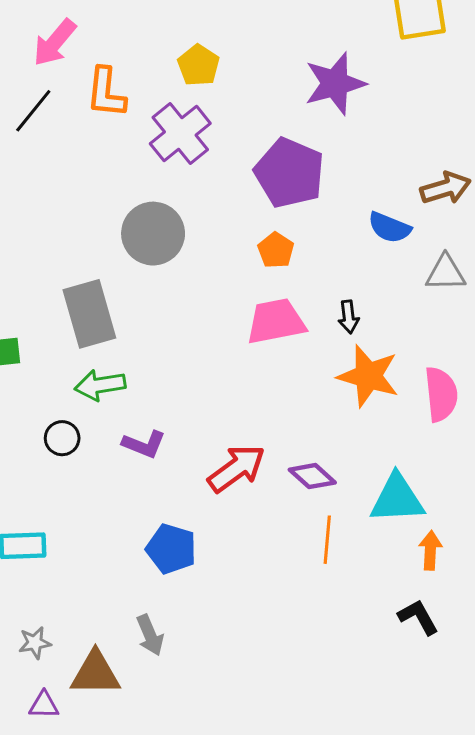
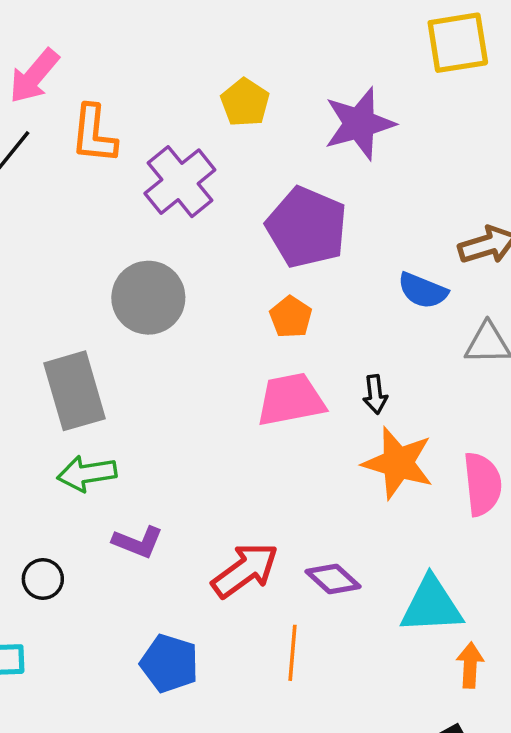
yellow pentagon: (199, 65) -> (245, 102), moved
black circle: (62, 438) -> (43, 579), moved
orange line: (327, 540) -> (293, 653), moved

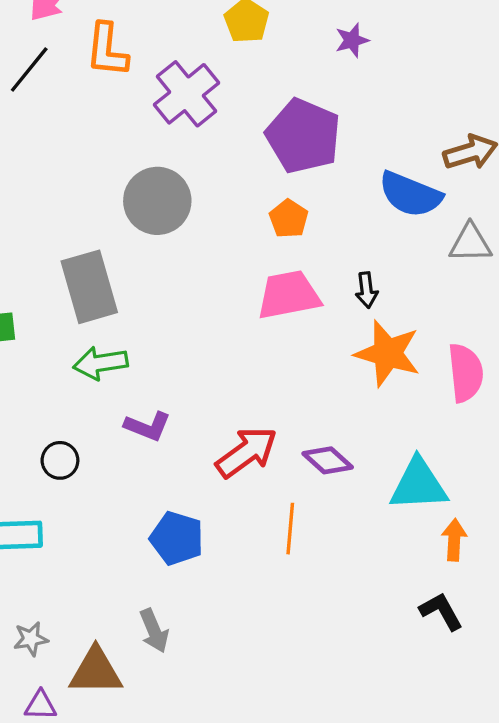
purple star: (359, 124) -> (352, 40), size x0.5
blue semicircle: (423, 291) -> (410, 194), size x1.4

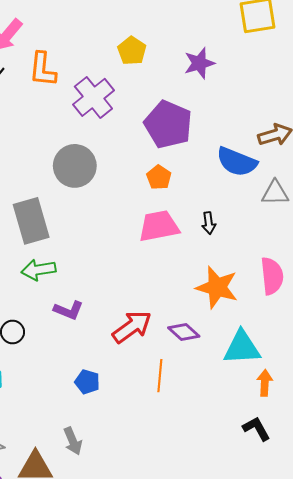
purple star: (352, 40) -> (199, 63), size x1.4
orange star: (388, 353) -> (217, 287), moved
blue pentagon: (177, 538) -> (87, 382), size x0.7

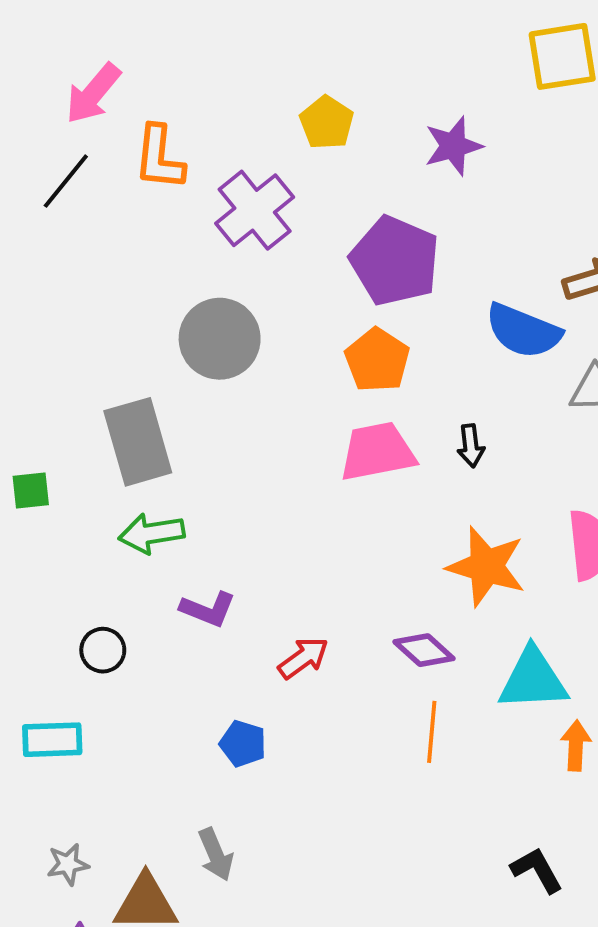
orange pentagon: (159, 177) -> (377, 360), size x1.4
red arrow: (132, 327) -> (303, 658), moved, size x0.7
orange line: (160, 376) -> (432, 732), moved
black L-shape: (256, 429) -> (537, 870), moved

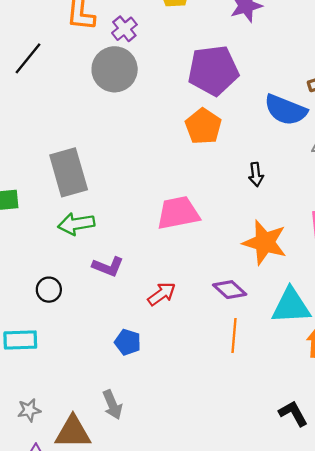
black line: (66, 181) -> (28, 58), moved
purple cross: (255, 210) -> (124, 29), moved, size x0.6
purple pentagon: (395, 261) -> (213, 70), turned -30
gray circle: (220, 339) -> (115, 69), moved
pink trapezoid: (377, 452) -> (178, 213), moved

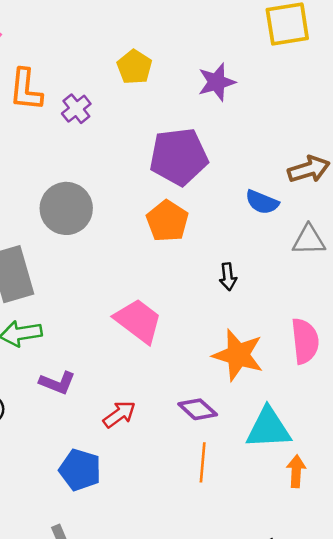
gray circle: (115, 69) -> (66, 208), moved
blue semicircle: (286, 110) -> (262, 202), size x0.7
pink trapezoid: (178, 213) -> (138, 321), turned 48
blue pentagon: (128, 342) -> (80, 470), size x1.4

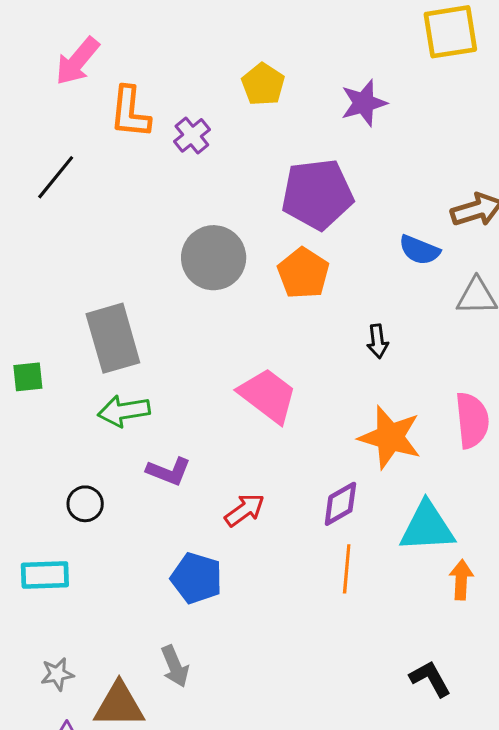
gray circle: (66, 208) -> (214, 258), moved
purple diamond: (198, 409) -> (340, 504), turned -72

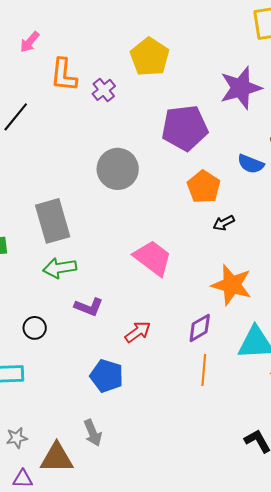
pink arrow: (77, 61) -> (30, 42), size x0.7
yellow pentagon: (263, 84) -> (150, 57), size x1.4
purple star: (364, 103) -> (241, 88), moved, size x1.4
orange pentagon: (303, 273) -> (204, 187), moved
black arrow: (378, 341) -> (224, 223), turned 70

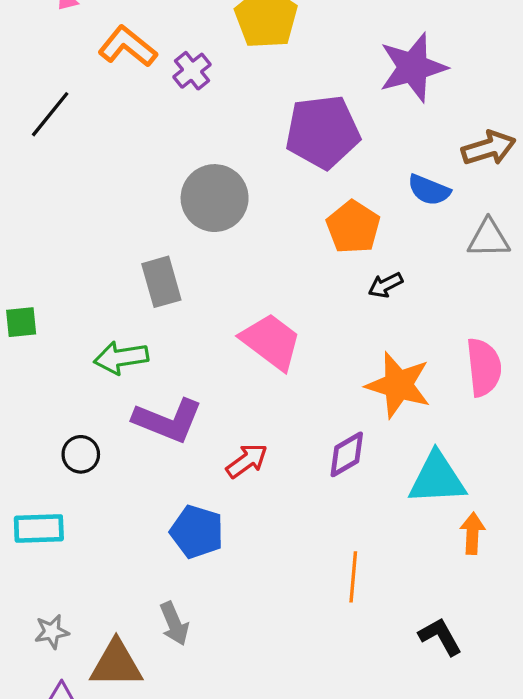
orange L-shape: (64, 75) -> (128, 46), turned 123
gray rectangle: (53, 221) -> (161, 282), moved, size x0.7
purple L-shape: (89, 307) -> (168, 420), size x1.5
orange line: (204, 370) -> (353, 577), moved

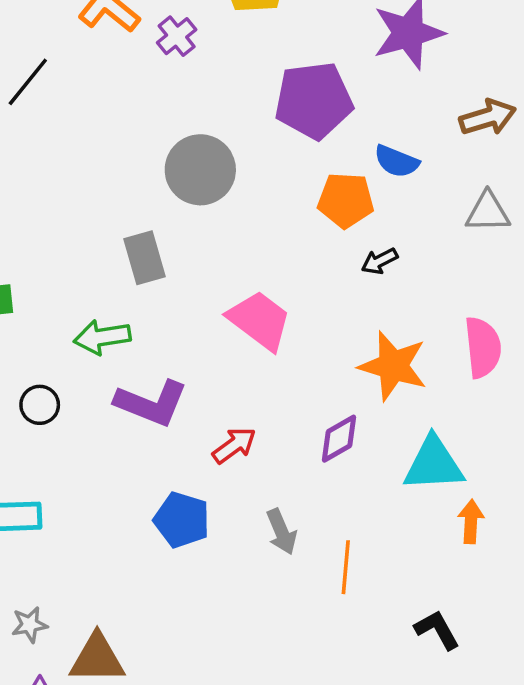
blue semicircle: (429, 190) -> (396, 161), moved
orange pentagon: (353, 227) -> (346, 200), turned -30
black circle: (81, 454) -> (40, 405), moved
gray arrow: (174, 624) -> (281, 532), moved

